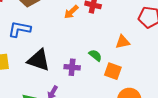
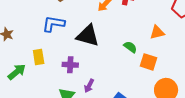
black triangle: (39, 60) -> (88, 36), moved
purple cross: (72, 67) -> (70, 65), moved

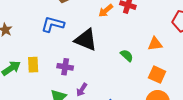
yellow rectangle: (39, 57) -> (33, 65), moved
orange square: (149, 62) -> (157, 75), moved

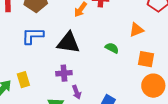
purple cross: (65, 67) -> (64, 73), moved
purple arrow: (82, 90) -> (77, 92), turned -40

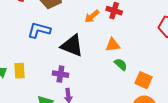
orange triangle: (136, 30) -> (113, 45), moved
green semicircle: (112, 48) -> (121, 64), moved

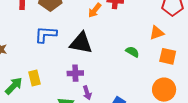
orange triangle: (113, 45) -> (157, 33), moved
orange square: (144, 80) -> (168, 56), moved

